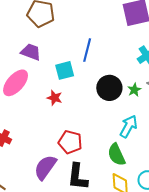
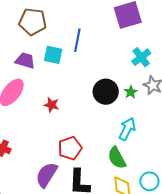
blue line: (87, 50) -> (77, 40), moved
cyan square: (65, 70) -> (53, 55), moved, turned 30
red pentagon: (70, 142) -> (70, 148), turned -30

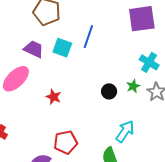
cyan cross: (141, 57) -> (149, 62), turned -30
black circle: (106, 92) -> (109, 91), size x0.6
green star: (131, 92) -> (133, 86), moved

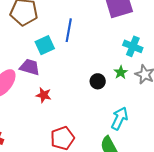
cyan square: (62, 48) -> (45, 45), turned -36
purple trapezoid: (34, 49) -> (30, 67), moved

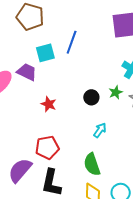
red star: (44, 95) -> (49, 104), moved
cyan arrow: (120, 118) -> (100, 130), moved, size x0.7

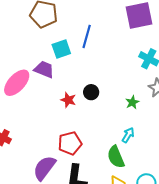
green star: (116, 92) -> (132, 102), moved
black circle: (91, 97) -> (91, 92), moved
cyan arrow: (100, 130) -> (128, 135), moved

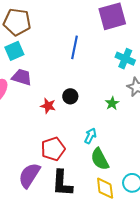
blue line: (87, 36) -> (74, 47), moved
cyan square: (61, 49) -> (14, 51), moved
cyan arrow: (128, 135) -> (90, 136), moved

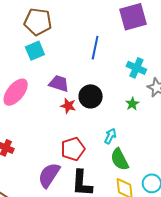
cyan cross: (125, 59) -> (136, 68), moved
purple trapezoid: (22, 77) -> (59, 83), moved
black circle: (70, 96) -> (91, 96), size x1.5

